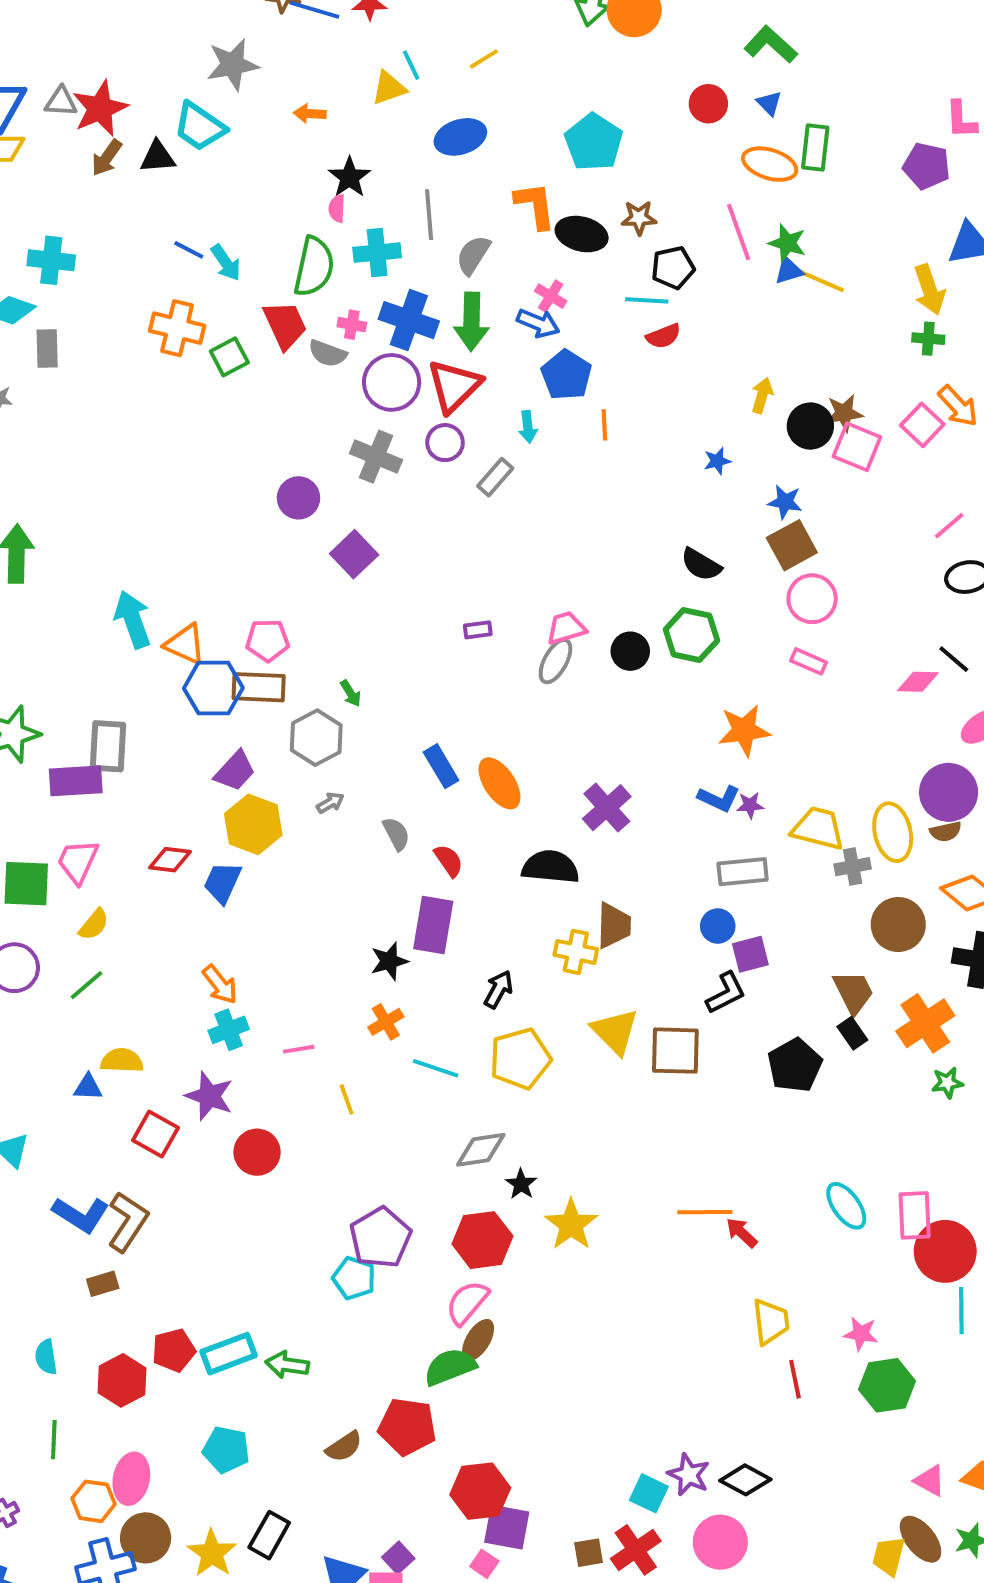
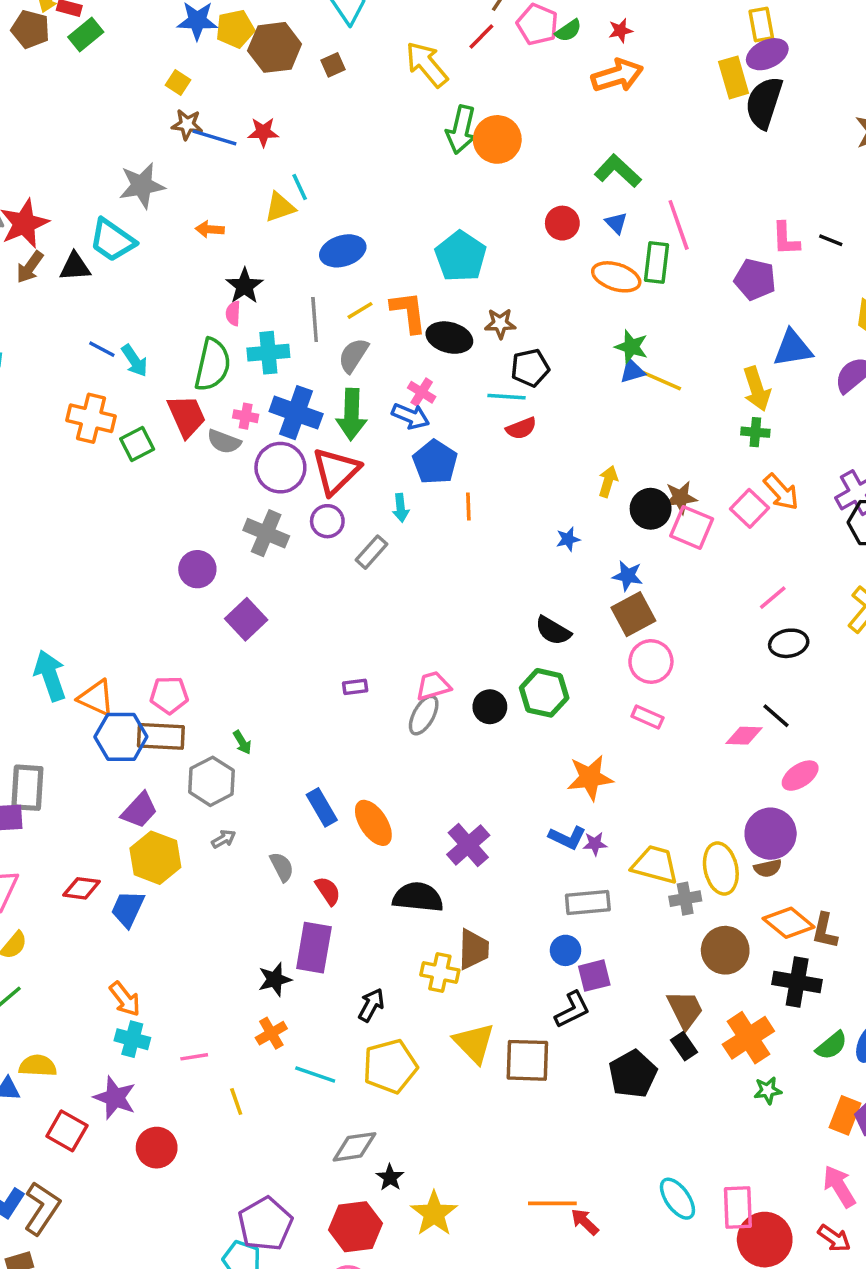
yellow line: (484, 59) -> (360, 310), moved
pink line: (739, 232) -> (679, 225), moved
cyan cross: (229, 1030) -> (132, 1039), turned 36

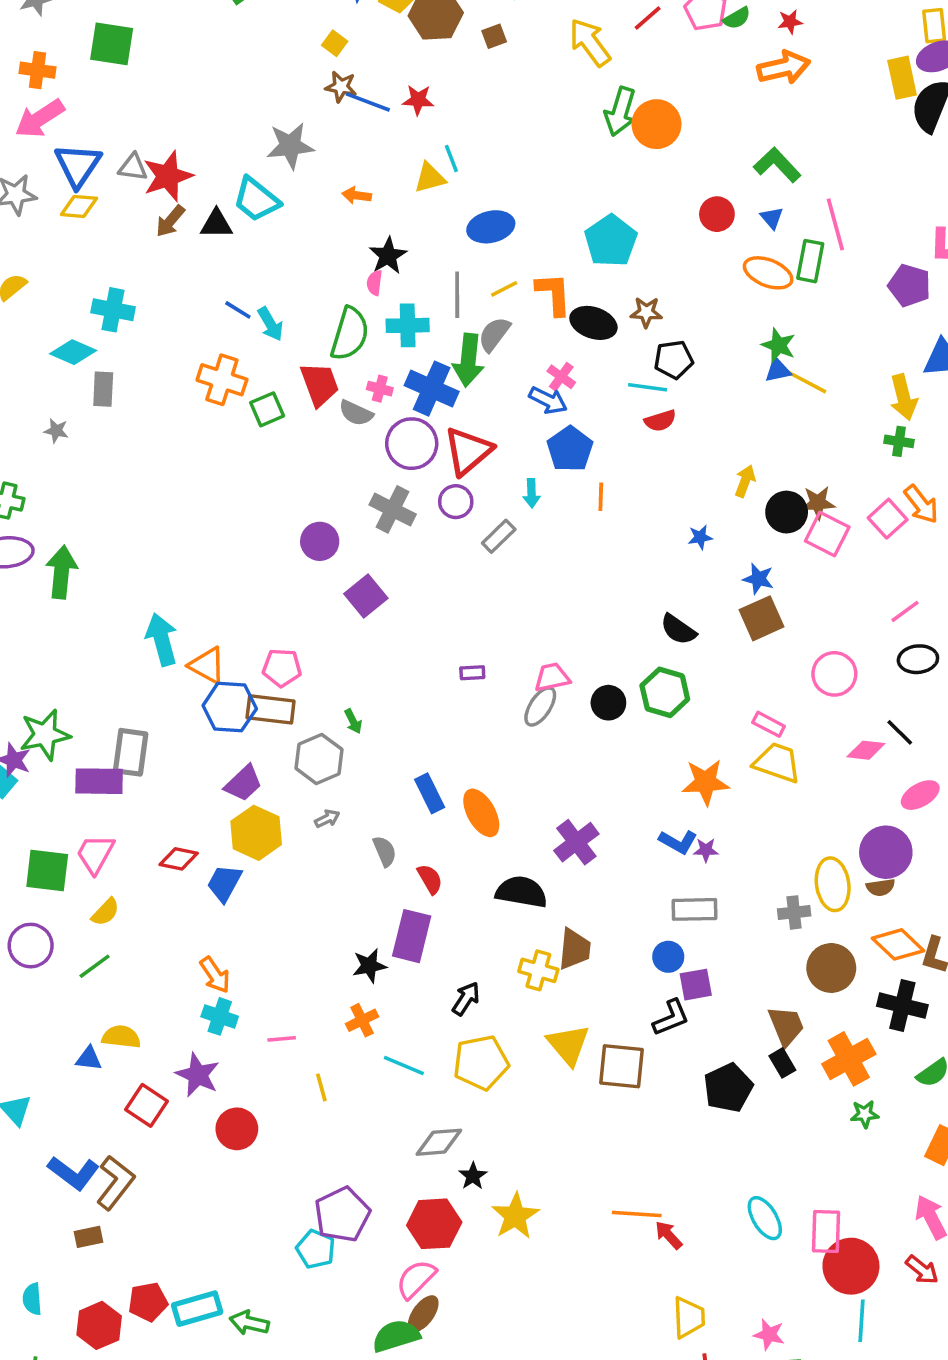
green arrow: (352, 414) -> (468, 360), moved
pink circle: (651, 662) -> (834, 674), moved
yellow trapezoid: (655, 865) -> (777, 763), moved

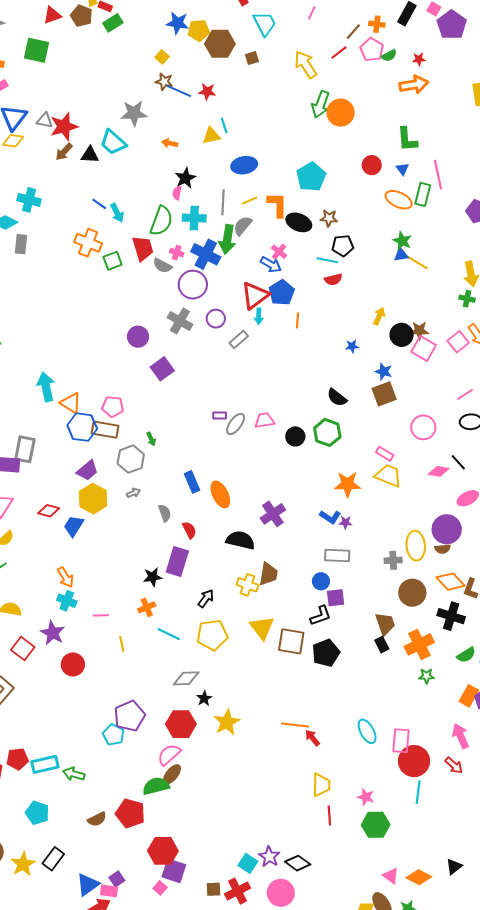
green L-shape: (777, 165) -> (407, 139), turned -144
red triangle: (468, 451) -> (255, 295), moved
gray ellipse: (540, 706) -> (236, 424), moved
black pentagon: (728, 1088) -> (326, 653), moved

